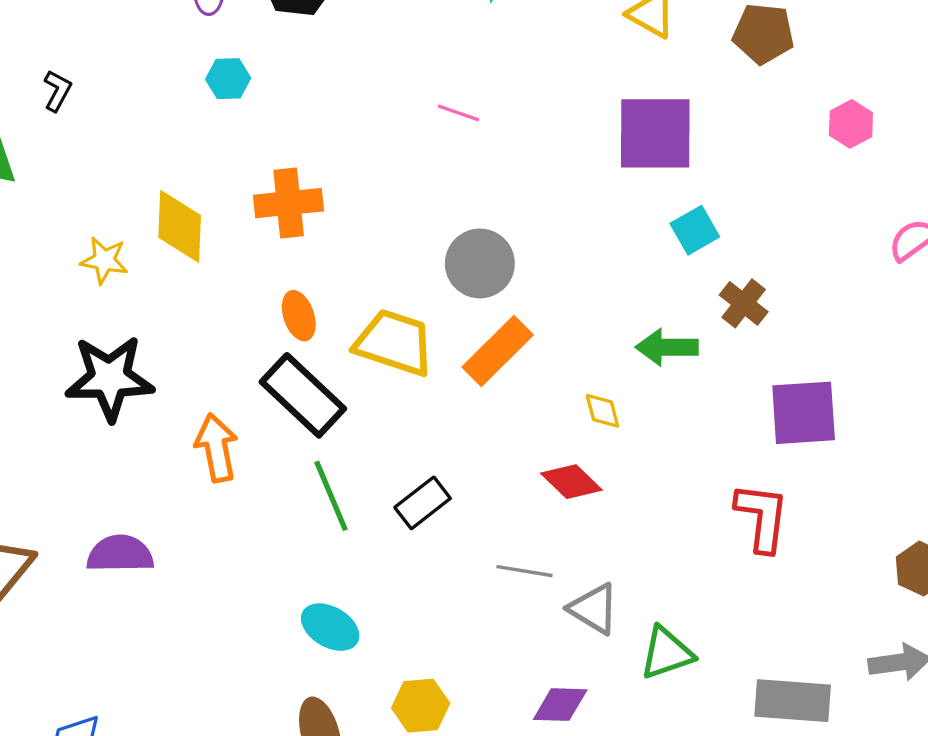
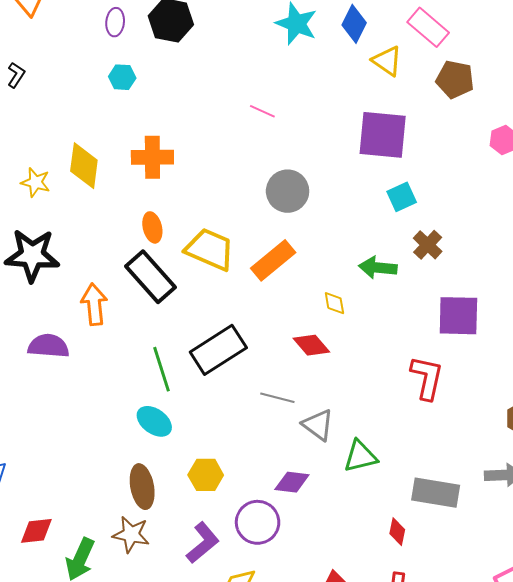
gray circle: (480, 263) -> (288, 191), moved
green line: (331, 496) -> (161, 369), moved
black rectangle: (423, 503) -> (218, 350), size x1.6
purple semicircle: (120, 554) -> (48, 346), moved

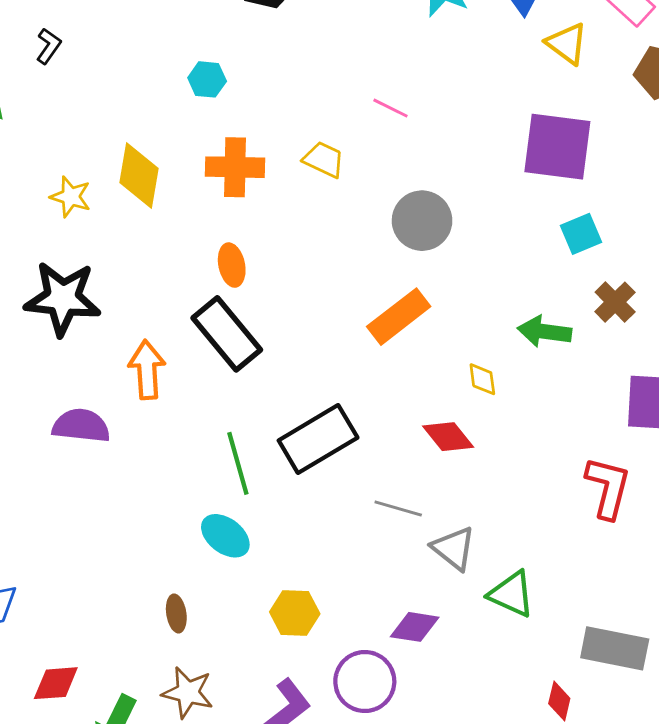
cyan hexagon: (122, 77) -> (207, 79), moved
yellow trapezoid: (210, 249) -> (324, 160), moved, size x0.6
green triangle: (360, 456) -> (511, 594), turned 36
brown ellipse: (142, 487) -> (176, 613), moved, size x0.6

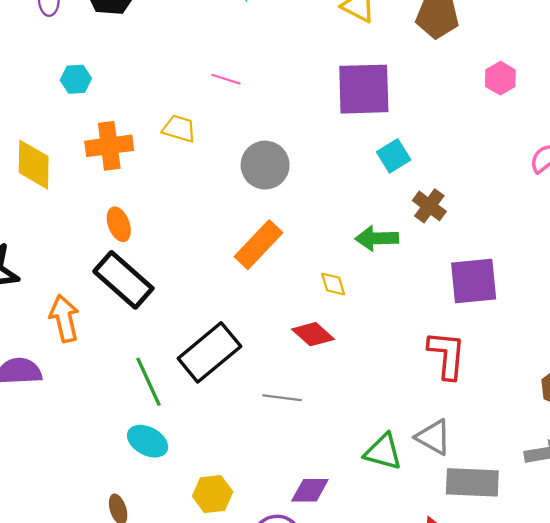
gray triangle: (454, 548) -> (433, 437), moved

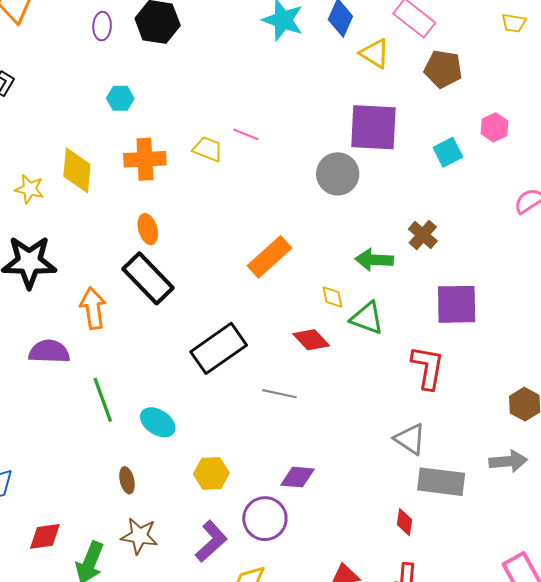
pink line: (226, 79) -> (246, 134), moved
cyan square: (394, 156) -> (448, 152), moved
gray circle: (265, 165) -> (338, 174), moved
green line: (148, 382) -> (103, 400), moved
green triangle: (383, 452) -> (367, 318), moved

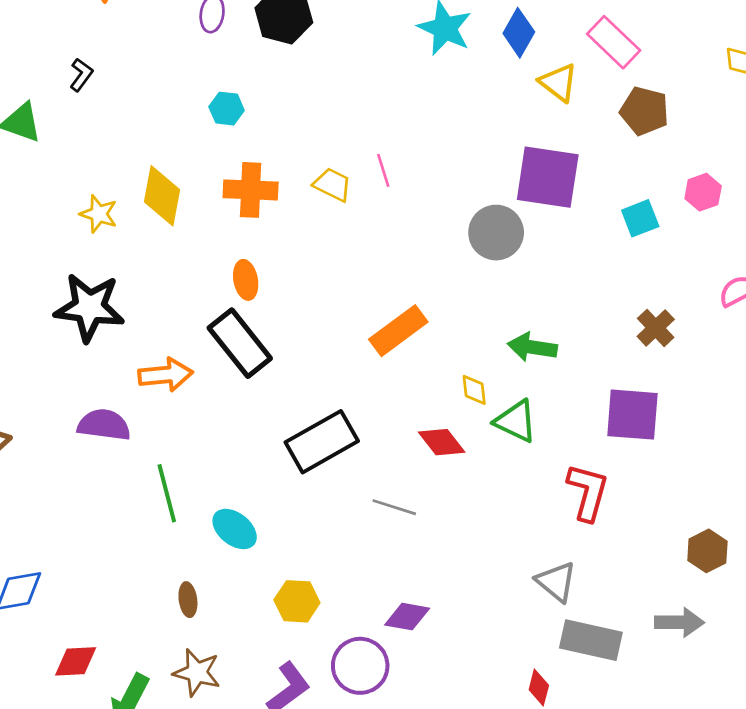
pink line: (246, 134) -> (383, 170), turned 45
brown cross: (423, 235) -> (656, 328), moved
orange arrow: (93, 308) -> (166, 375), turned 87

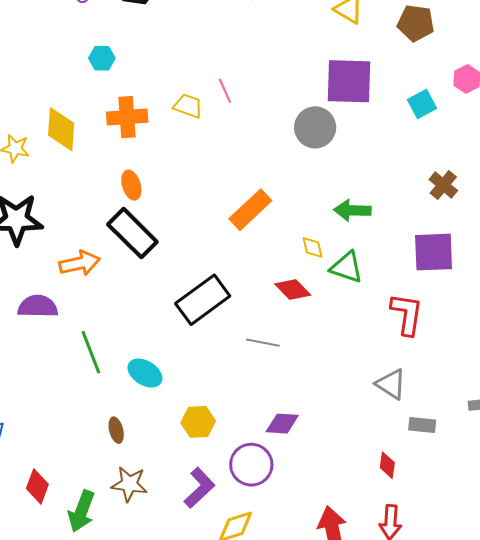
gray rectangle: (591, 640) -> (422, 425), size x0.6
red diamond: (76, 661) -> (37, 486), turned -60

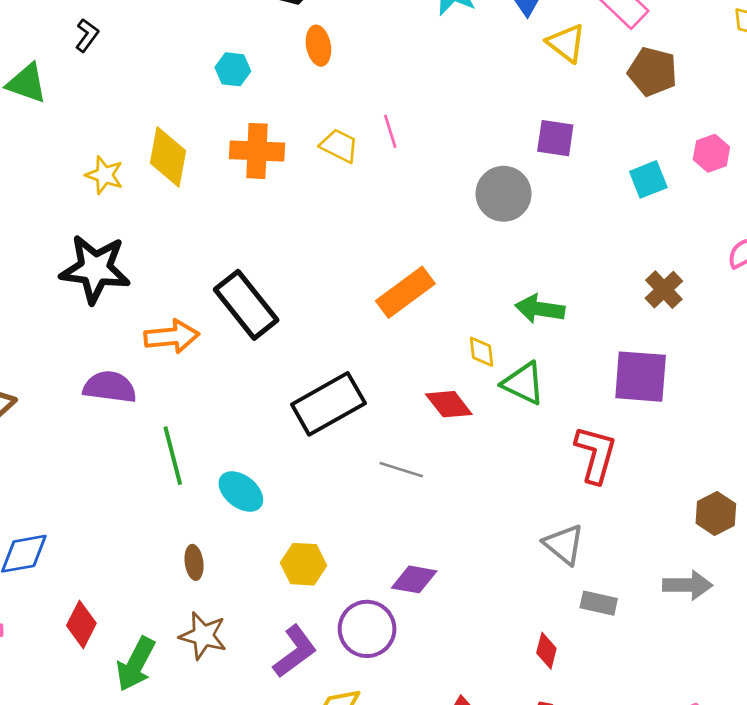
purple square: (349, 81) -> (555, 138), size x0.6
orange ellipse: (131, 185) -> (318, 46), moved

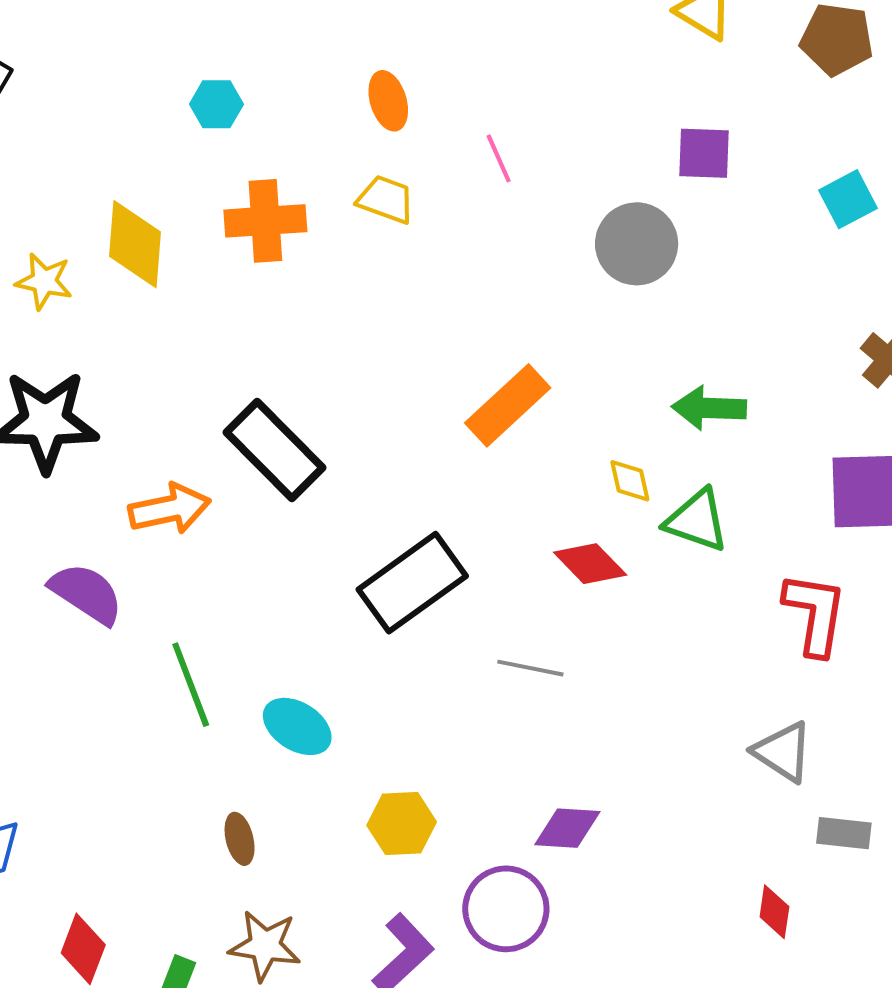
orange ellipse: (318, 46) -> (388, 101), moved
pink line: (390, 131) -> (499, 158), moved
purple semicircle: (110, 387) -> (86, 593), turned 32

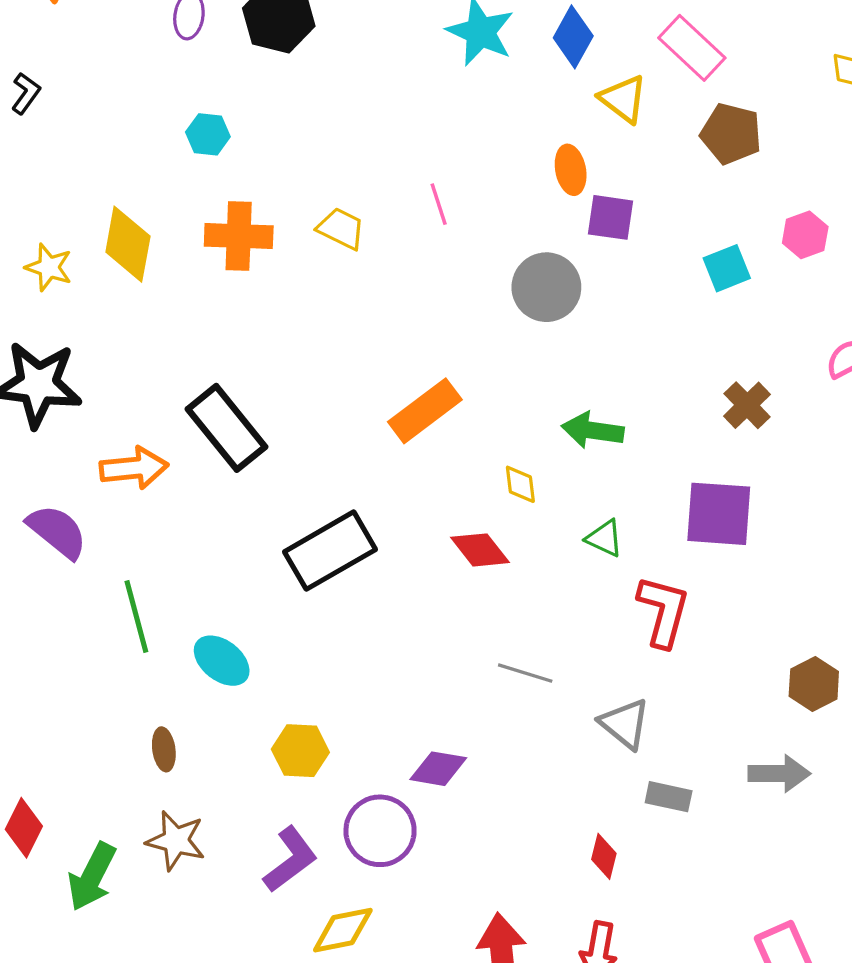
orange ellipse: (388, 101) -> (571, 170), moved
green triangle: (697, 521) -> (605, 538), moved, size x0.7
gray line: (530, 668) -> (525, 673), moved

